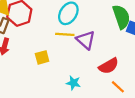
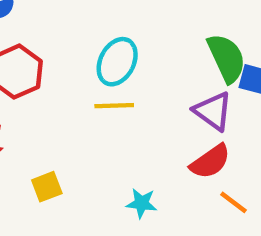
purple triangle: (86, 40) -> (213, 111), moved
yellow square: (42, 57) -> (47, 187), moved

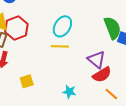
purple triangle: (213, 111) -> (96, 59), moved

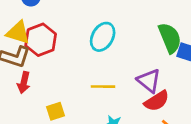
yellow line: (60, 46) -> (103, 87), moved

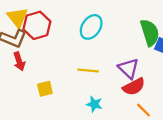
yellow triangle: (18, 33) -> (17, 17), turned 30
red arrow: (24, 82) -> (19, 61), turned -36

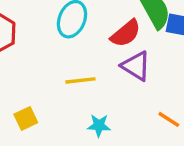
red semicircle: (134, 87) -> (126, 33), moved

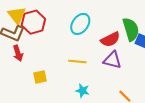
purple triangle: (136, 66) -> (112, 60), turned -30

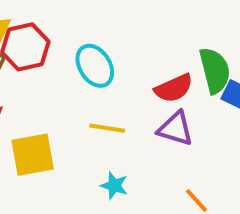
cyan ellipse: (80, 24) -> (95, 66), moved, turned -70
yellow square: (40, 77) -> (33, 155), size x1.6

